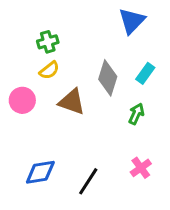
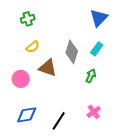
blue triangle: (132, 21) -> (99, 18), moved
green cross: (48, 42) -> (28, 19), moved
pink circle: (22, 100) -> (21, 79), moved

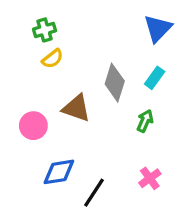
yellow semicircle: (33, 47) -> (53, 59), moved
blue diamond: (27, 115) -> (59, 172), moved

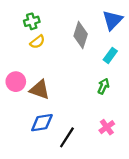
gray diamond: (115, 83) -> (81, 35), moved
brown triangle: (76, 108) -> (40, 90), moved
pink circle: (33, 126) -> (16, 82), moved

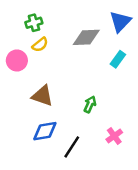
gray diamond: (81, 35) -> (86, 37), turned 70
pink circle: (16, 82) -> (17, 60), moved
green arrow: (103, 86) -> (90, 104), moved

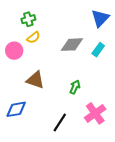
gray diamond: (86, 37) -> (72, 45), moved
blue diamond: (45, 131) -> (16, 109), moved
pink cross: (114, 136) -> (95, 113), size x1.5

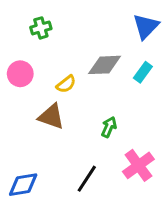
yellow semicircle: (33, 37) -> (66, 84), moved
blue diamond: (16, 109) -> (23, 185), moved

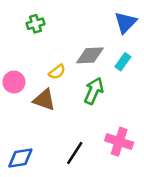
pink circle: (20, 74) -> (14, 82), moved
green arrow: (109, 127) -> (94, 91), moved, size x1.5
pink cross: (138, 165) -> (119, 142), turned -36

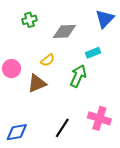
gray diamond: (90, 55) -> (64, 31), moved
cyan rectangle: (123, 62) -> (93, 53), moved, turned 32
brown triangle: (44, 100) -> (37, 83), turned -42

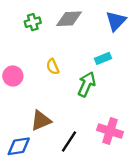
gray diamond: (64, 31) -> (69, 19), moved
yellow semicircle: (47, 60) -> (53, 67), turned 104
brown triangle: (37, 83) -> (41, 120), moved

